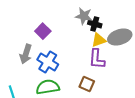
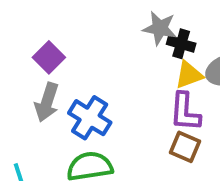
purple square: (43, 31) -> (49, 57), moved
brown square: (87, 84) -> (185, 147), moved

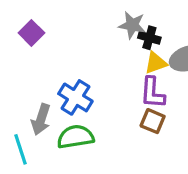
purple square: (49, 57) -> (31, 33), moved
gray arrow: (47, 102) -> (41, 119), moved

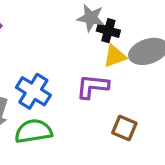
purple L-shape: (153, 93) -> (92, 86), moved, turned 92
brown square: (153, 121) -> (124, 128), moved

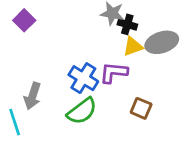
blue cross: (33, 91) -> (83, 78), moved
green semicircle: (33, 131) -> (82, 111), moved, turned 152

